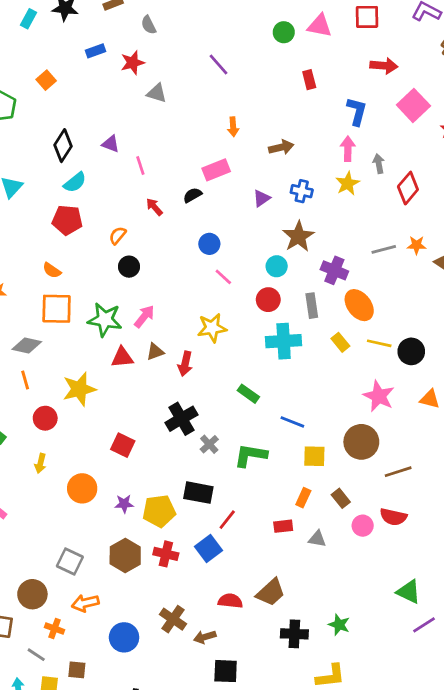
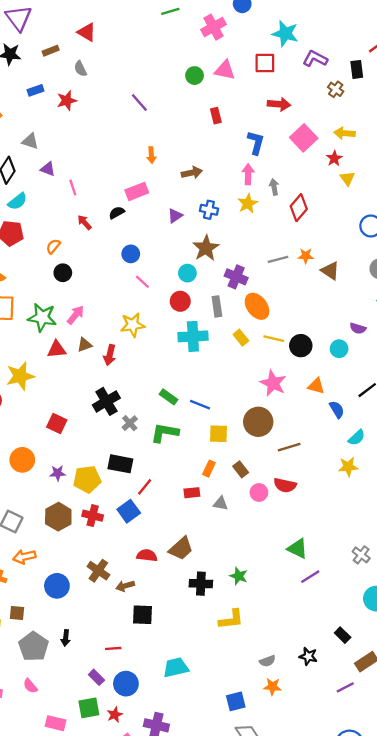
gray triangle: (157, 93) -> (30, 141), moved
green rectangle: (248, 394) -> (168, 397), moved

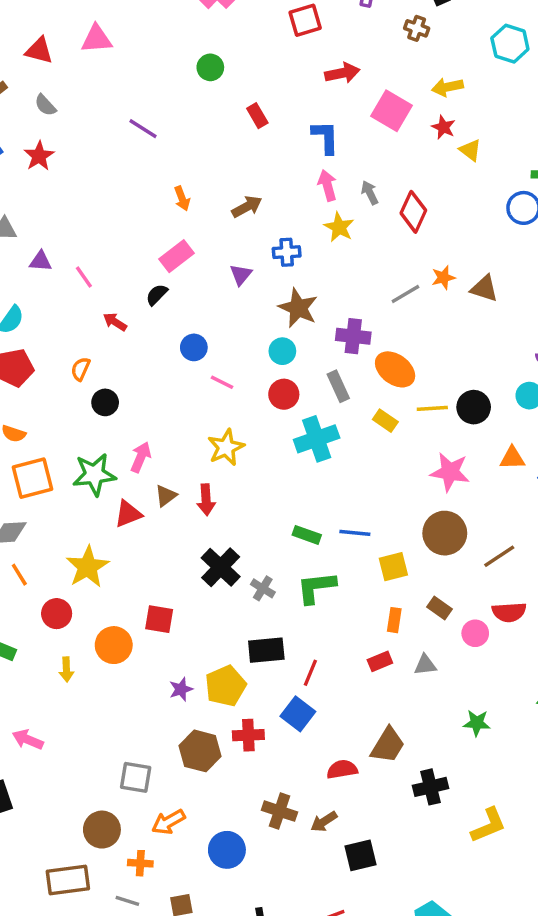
pink triangle: (225, 70) -> (96, 39), moved
orange circle: (22, 460) -> (114, 645), moved
green star: (239, 576) -> (477, 723), moved

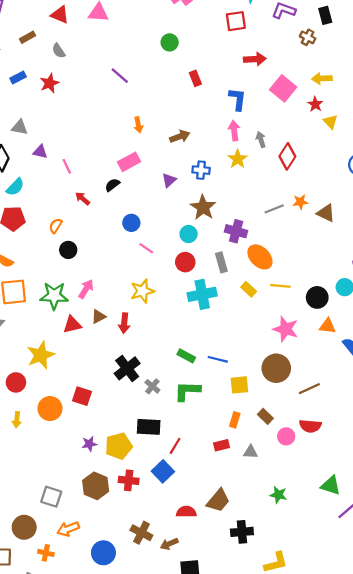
black circle: (474, 407) -> (317, 297), moved

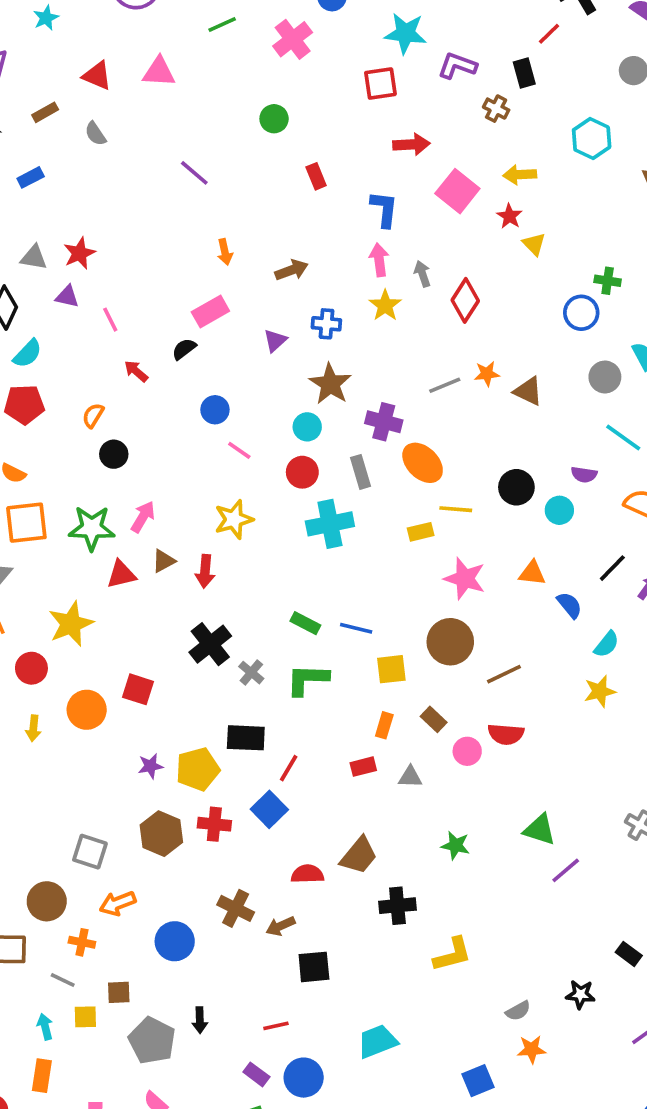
red star: (49, 83) -> (79, 253), moved
yellow rectangle: (249, 289) -> (421, 532), moved, turned -56
black circle: (317, 297) -> (516, 487), moved

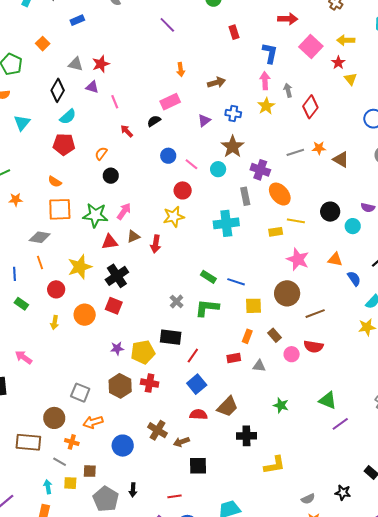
pink line: (239, 450) -> (191, 164), moved
red circle: (302, 472) -> (183, 190), moved
black cross: (210, 644) -> (117, 276), moved
blue square: (269, 809) -> (197, 384), moved

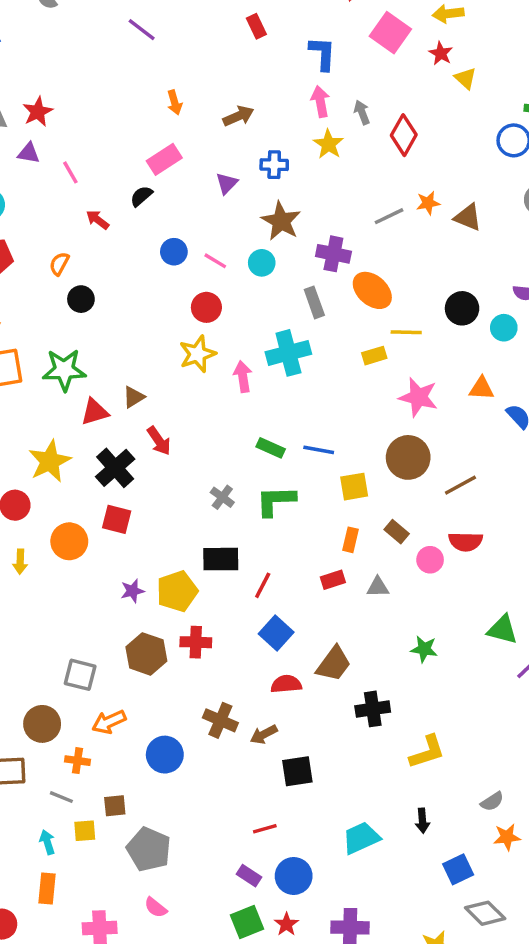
pink arrow: (124, 211) -> (243, 377), moved, turned -36
red arrow: (156, 244) -> (159, 441), moved, turned -36
black arrow: (133, 490) -> (422, 821), moved

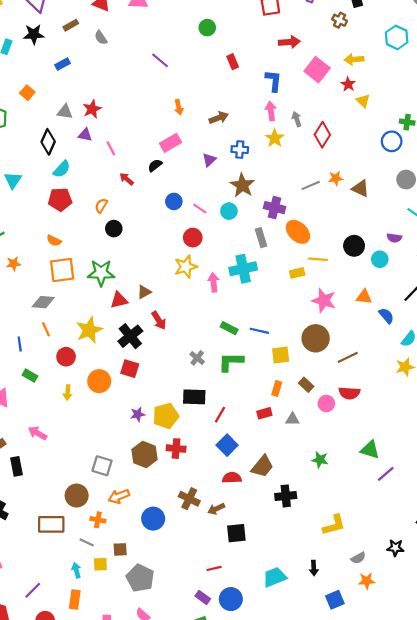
yellow L-shape: (427, 752) -> (334, 525), moved

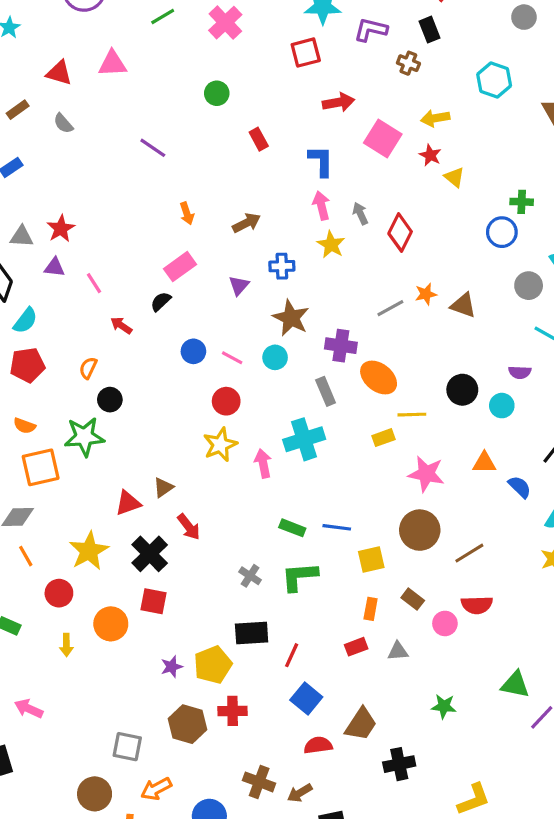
green star: (101, 273) -> (84, 437), moved

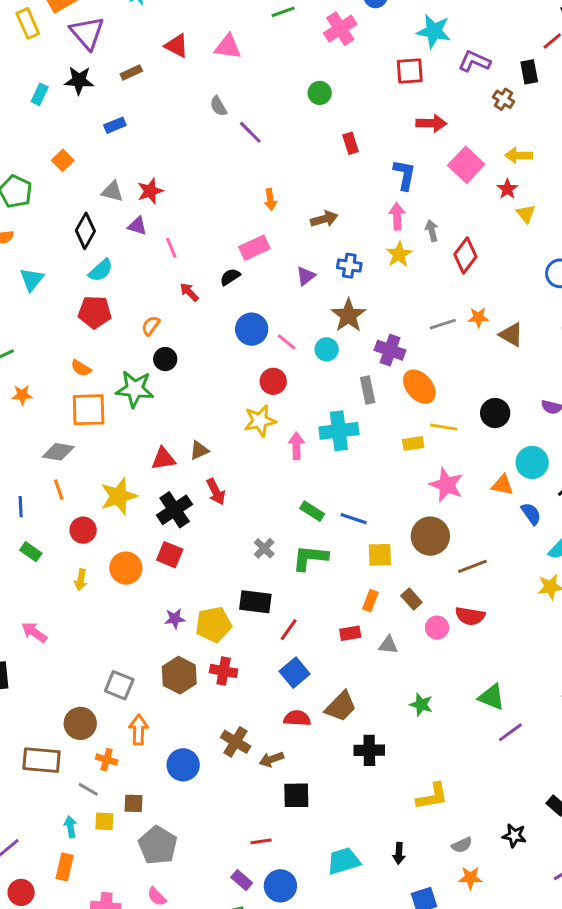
gray semicircle: (63, 123) -> (218, 106), moved
blue circle: (193, 351) -> (252, 329), size x1.4
cyan circle: (502, 406) -> (532, 462), moved, size x1.4
orange arrow: (156, 789) -> (139, 730), turned 108

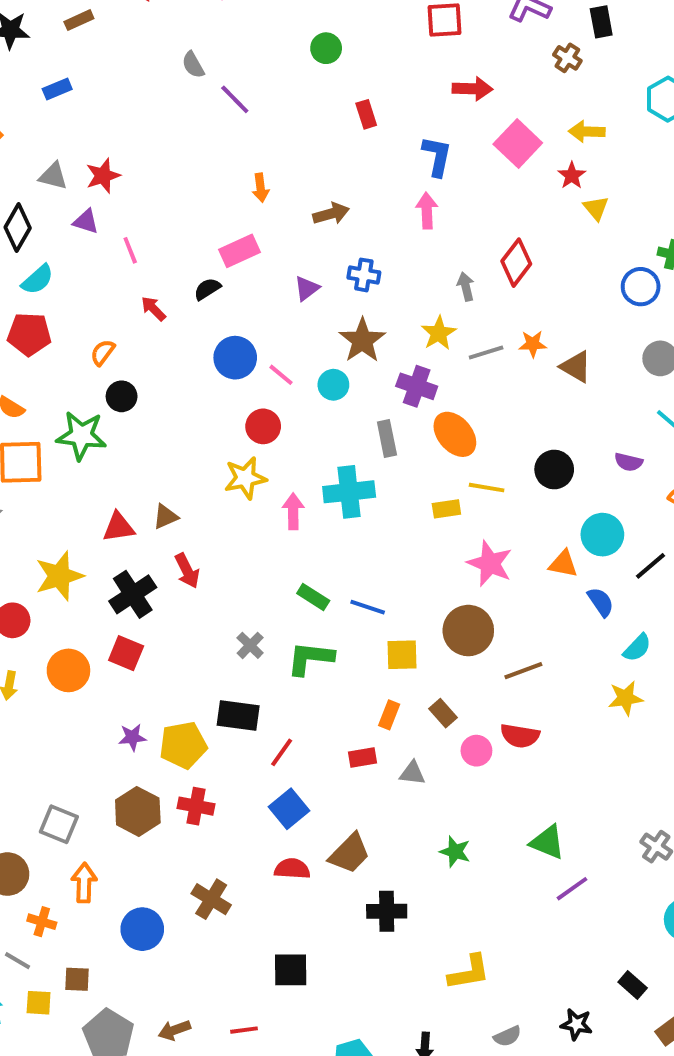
gray arrow: (432, 231) -> (466, 287), moved
yellow star: (399, 254) -> (439, 333), moved
brown arrow: (271, 759) -> (174, 1030), moved

